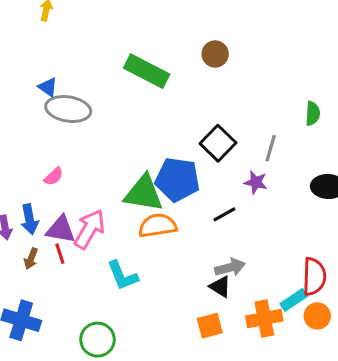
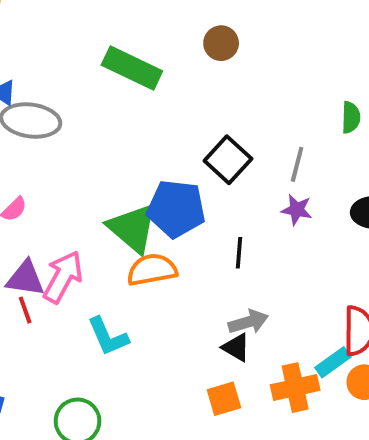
purple star: (256, 182) -> (297, 210), moved
green triangle: (144, 193) -> (133, 228), turned 33
black line: (224, 214) -> (239, 253), turned -55

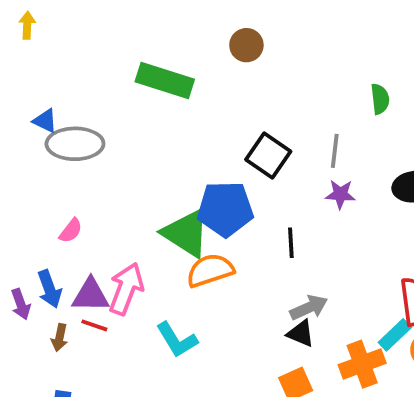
red line: (25, 310) -> (94, 325), turned -44

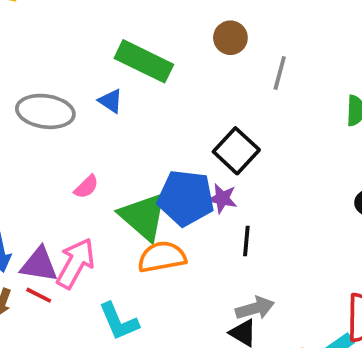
blue triangle: (45, 121) -> (111, 101), moved
gray line: (335, 151) -> (280, 73), moved
purple star: (340, 194) -> (222, 198), moved
pink semicircle: (71, 231) -> (86, 187), moved

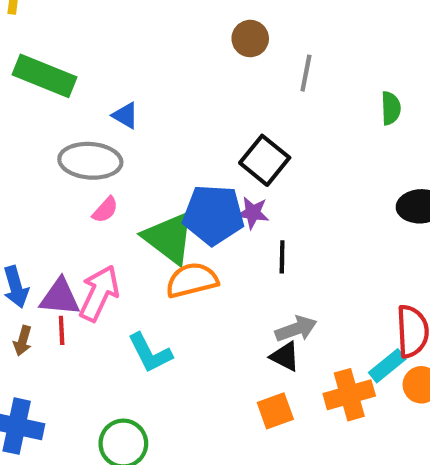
green rectangle: (144, 61) -> (45, 76), moved
gray ellipse: (45, 111) -> (90, 161), moved
red line: (39, 295) -> (62, 330), turned 64

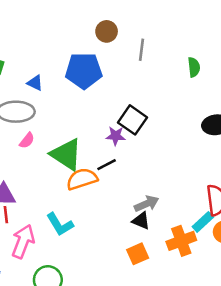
black square: (265, 160) -> (133, 120), moved
blue pentagon: (213, 215) -> (84, 71), moved
black line: (282, 257) -> (107, 165), moved, turned 66
pink arrow: (99, 293) -> (23, 241), moved

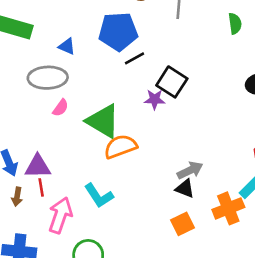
black line: (107, 165) -> (135, 58), moved

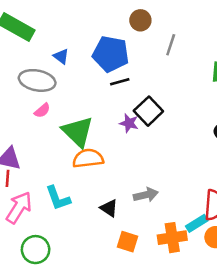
black triangle: (185, 189) -> (109, 208), moved
orange square: (182, 224) -> (127, 242), turned 30

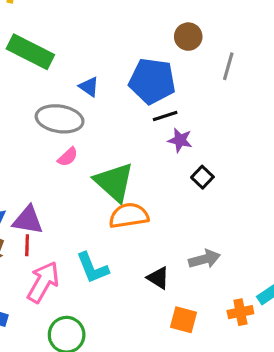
black square: (148, 111) -> (202, 177), moved, size x0.6
purple star: (129, 123) -> (180, 140), moved
orange cross: (172, 238) -> (240, 312), size x0.7

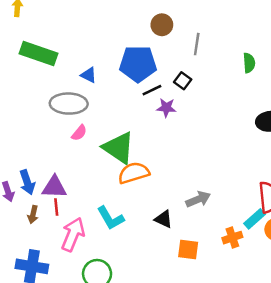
black square: (202, 177) -> (183, 81), moved

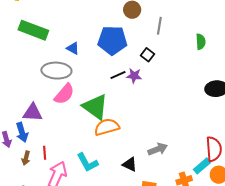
black line: (152, 90) -> (118, 75), moved
pink semicircle: (79, 133) -> (64, 94), size x1.6
purple triangle: (54, 187) -> (33, 112), moved

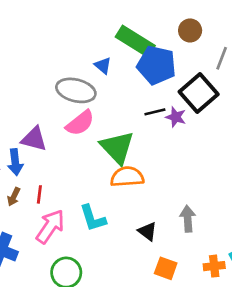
green rectangle: (33, 30) -> (135, 41), moved
black square: (148, 55) -> (199, 93), size x2.0
gray arrow: (158, 149) -> (188, 219), turned -84

